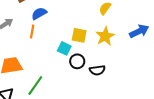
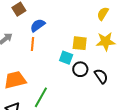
yellow star: (105, 36) -> (106, 42), turned 30
black semicircle: (97, 70) -> (101, 76), turned -112

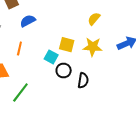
orange line: (32, 44) -> (19, 48), moved
black semicircle: (101, 76) -> (83, 80), turned 35

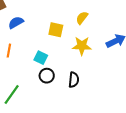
yellow square: (67, 45) -> (56, 30), moved
black circle: (64, 71) -> (47, 76), moved

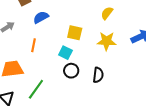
yellow square: (56, 30) -> (75, 33), moved

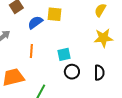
yellow square: (75, 33) -> (54, 14), moved
cyan square: (65, 53) -> (64, 54), turned -32

